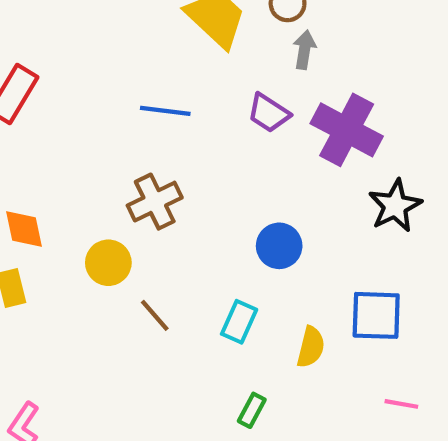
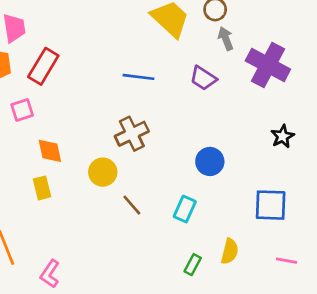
gray arrow: (304, 50) -> (226, 39), turned -30
purple cross: (347, 130) -> (268, 65), moved
black star: (395, 206) -> (283, 136), size x0.7
yellow semicircle: (311, 347) -> (230, 251), moved

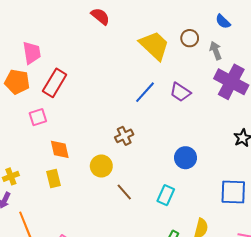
gray arrow: (226, 39) -> (216, 51), moved
blue line: (138, 77) -> (145, 92), moved, turned -55
brown cross: (132, 134) -> (124, 136), size x0.7

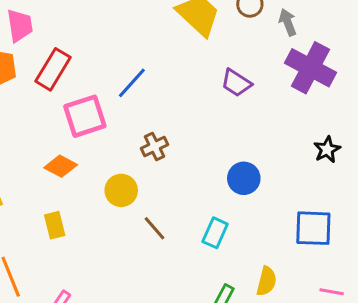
blue line: (145, 92) -> (132, 83), moved
pink square: (38, 117) -> (85, 116), moved, size x1.6
orange diamond: (60, 149) -> (61, 166), turned -50
yellow rectangle: (54, 178) -> (55, 225), moved

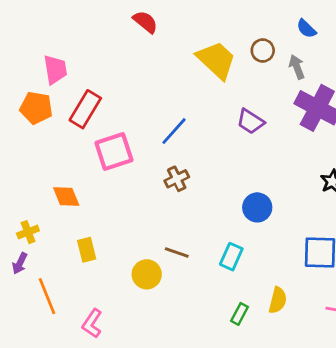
blue line: (132, 83) -> (174, 131), moved
orange diamond: (61, 166) -> (66, 197), moved, turned 40
yellow circle: (121, 190) -> (147, 274), moved
brown line: (154, 228) -> (177, 252), turned -30

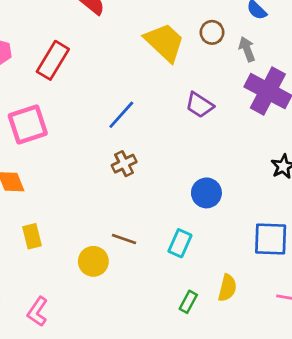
red rectangle: (85, 109) -> (53, 60), moved
pink square: (114, 151) -> (28, 125), moved

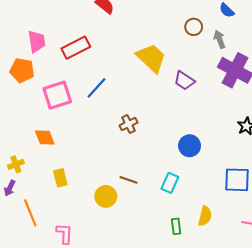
yellow trapezoid: (165, 42) -> (151, 58), moved
red rectangle: (53, 60) -> (76, 48), turned 32
blue line: (121, 115) -> (96, 88), moved
green rectangle: (188, 302) -> (176, 226), turned -35
pink L-shape: (38, 312) -> (64, 234), turned 150

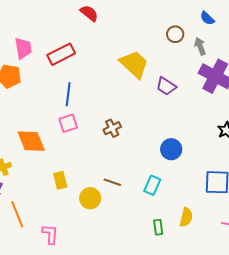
blue line: (96, 88) -> (68, 94), moved, turned -35
pink square: (57, 95) -> (68, 123), moved, size x0.7
orange diamond: (45, 137) -> (31, 141), size x1.4
yellow rectangle: (60, 178) -> (60, 180), moved

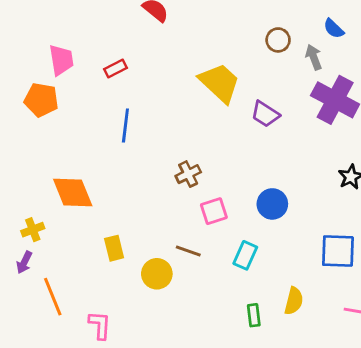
blue semicircle: (207, 18) -> (334, 29), moved
red rectangle: (61, 54) -> (115, 68), size x0.6
pink square: (68, 123) -> (214, 211), moved

